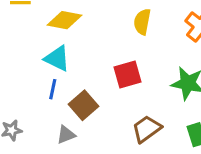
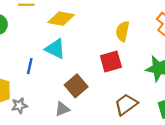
yellow semicircle: (142, 22) -> (123, 31), moved
blue line: (53, 89) -> (30, 66), moved

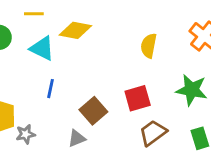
cyan triangle: (55, 49) -> (42, 48), moved
red square: (111, 62) -> (138, 98), moved
blue line: (30, 66) -> (50, 89), moved

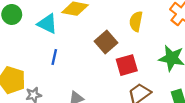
brown square: (93, 111) -> (106, 42), moved

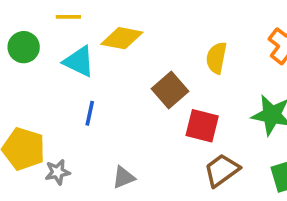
red square: (127, 65) -> (202, 126), turned 30

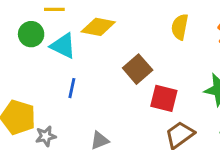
green circle: (24, 47) -> (31, 34), moved
yellow semicircle: (216, 58) -> (180, 27), moved

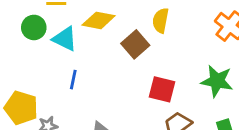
yellow semicircle: (180, 27) -> (161, 20), moved
brown square: (138, 69) -> (135, 44), moved

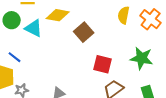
yellow semicircle: (161, 20) -> (124, 15), moved
blue line: (73, 80) -> (15, 57), moved, turned -64

